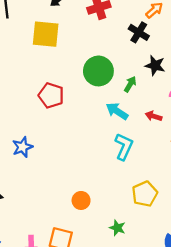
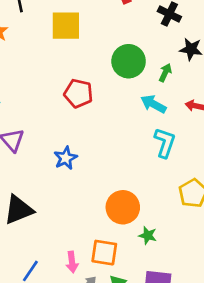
blue star: (23, 147) -> (66, 158), moved
orange circle: (81, 200) -> (123, 207), size x1.6
green star: (117, 228) -> (148, 236), moved

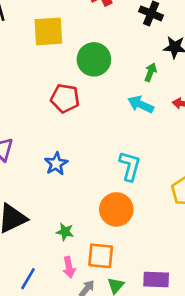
green circle: (129, 61) -> (94, 59), moved
cyan L-shape: (165, 143) -> (130, 166), moved
green star: (148, 236) -> (65, 232), moved

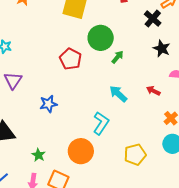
green arrow: (151, 72) -> (118, 57), moved
cyan arrow: (141, 104) -> (118, 94), moved

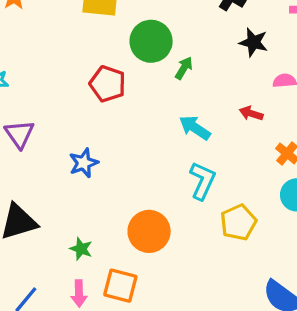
cyan L-shape: (101, 123) -> (202, 181), moved

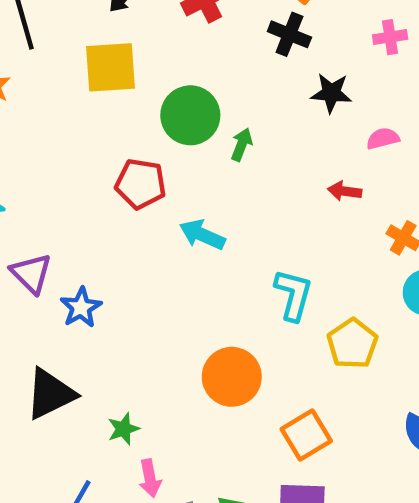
cyan arrow: (195, 128) -> (202, 235), moved
blue star: (84, 163) -> (81, 307), moved
green star: (81, 249) -> (123, 429), moved, turned -30
orange square: (120, 286) -> (306, 435), moved, turned -36

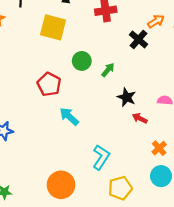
black star: (331, 93) -> (127, 97), moved
green circle: (190, 115) -> (82, 61), size x0.7
green arrow: (242, 144) -> (108, 70), moved

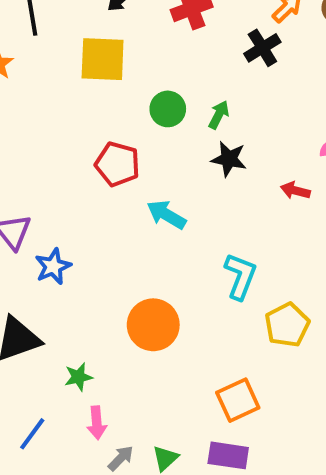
black cross: (138, 39) -> (262, 48), turned 30
black star: (127, 97) -> (229, 159), moved
orange circle: (61, 185) -> (153, 325), moved

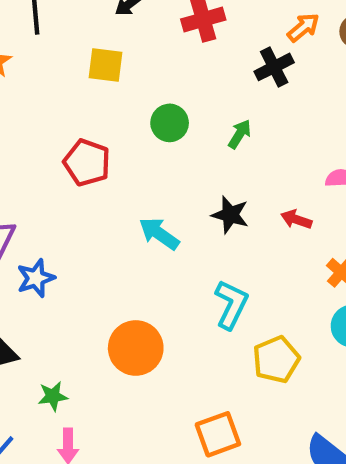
yellow square: (103, 59) -> (106, 65), size x0.7
green arrow: (219, 115) -> (240, 134), moved
black star: (229, 159) -> (230, 215), moved
red pentagon: (117, 164) -> (87, 163), moved

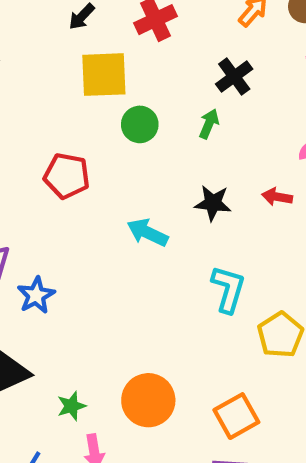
yellow square: (106, 65) -> (104, 75), moved, size x1.4
black cross: (274, 67) -> (234, 77), moved
orange circle: (136, 348) -> (148, 400), moved

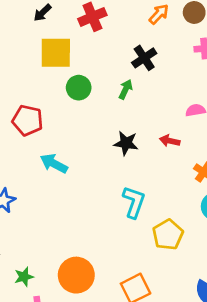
cyan arrow: (147, 233) -> (54, 164), moved

